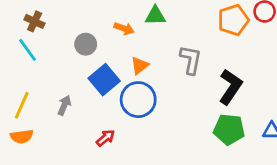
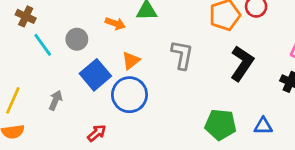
cyan line: (27, 50) -> (43, 45), moved
black L-shape: (231, 87) -> (242, 63), moved

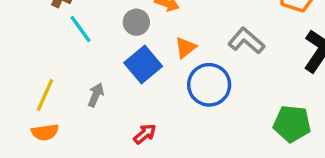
gray circle: (77, 39) -> (136, 22), moved
gray L-shape: (182, 55) -> (246, 41), turned -60
blue circle: (129, 95) -> (209, 85), moved

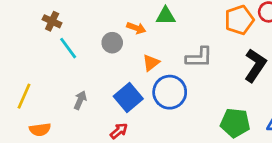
gray L-shape: (246, 41) -> (199, 57), turned 140
blue square: (143, 64) -> (128, 97), moved
yellow line: (45, 95) -> (24, 96), moved

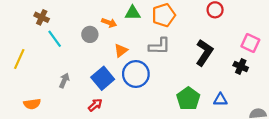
orange pentagon: (239, 20) -> (164, 15), moved
yellow line: (24, 96) -> (19, 59), moved
green pentagon: (235, 123) -> (188, 99), turned 30

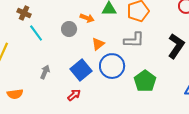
green pentagon: (188, 99) -> (145, 81), moved

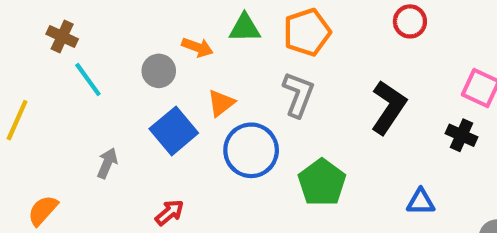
gray L-shape: (134, 40) -> (298, 94), turned -70
blue square: (81, 70) -> (174, 131), moved
orange semicircle: (15, 94) -> (43, 210), turned 140

